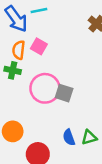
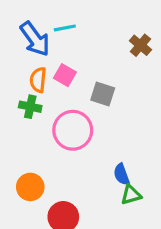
gray square: (64, 93) -> (103, 94), moved
blue semicircle: (69, 137) -> (122, 174), moved

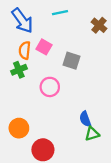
cyan line: (65, 28) -> (60, 13), moved
green cross: (30, 107) -> (19, 70), turned -35
pink circle: (73, 130) -> (50, 87), size x0.7

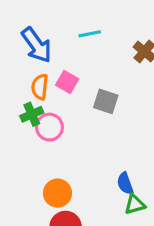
pink circle: (50, 87) -> (49, 127), moved
orange circle: (19, 128) -> (57, 193), moved

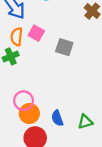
pink circle: (49, 127) -> (24, 101), moved
blue semicircle: (125, 183) -> (57, 118), moved

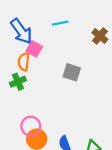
pink square: (36, 33) -> (34, 49), moved

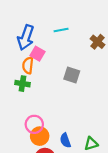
blue arrow: (21, 31) -> (26, 38), turned 55
green cross: (18, 82) -> (22, 84), turned 32

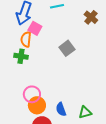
gray square: (72, 75) -> (67, 48), turned 35

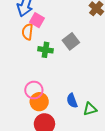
green cross: (21, 56) -> (46, 50), moved
blue semicircle: (61, 109) -> (72, 101), moved

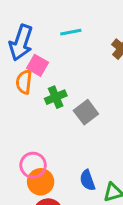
gray square: (71, 41) -> (86, 112), moved
green cross: (46, 50) -> (56, 97), moved, turned -32

